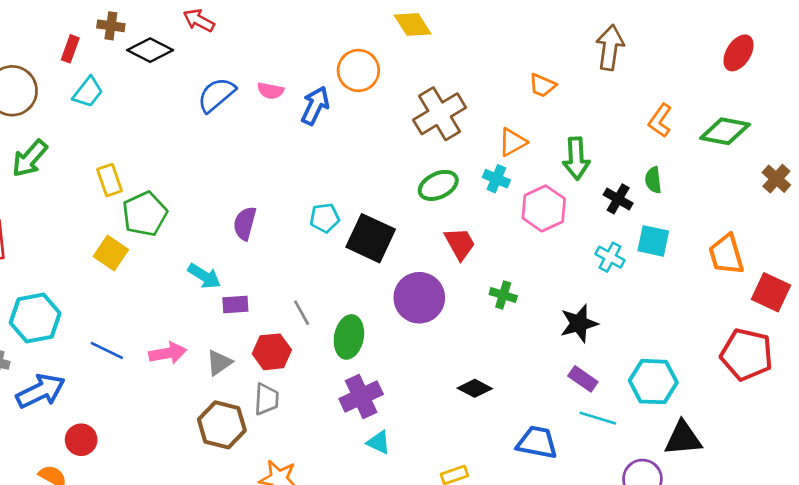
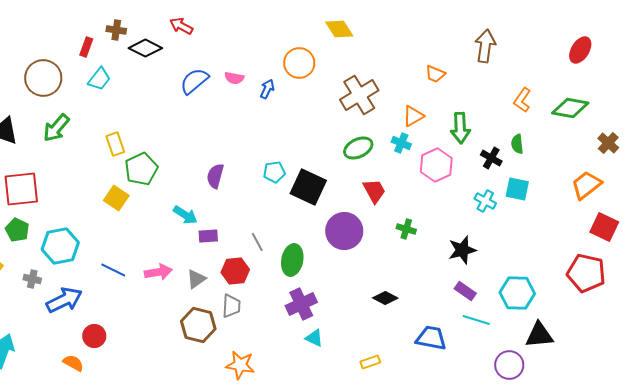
blue arrow: (315, 106) -> (267, 89), size x0.7
orange trapezoid: (726, 254) -> (586, 185), moved, turned 68

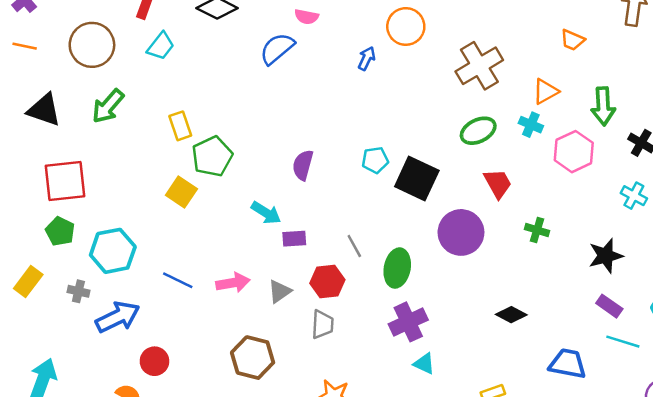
pink semicircle: (234, 78) -> (307, 17), moved
brown hexagon: (198, 325) -> (253, 358), moved

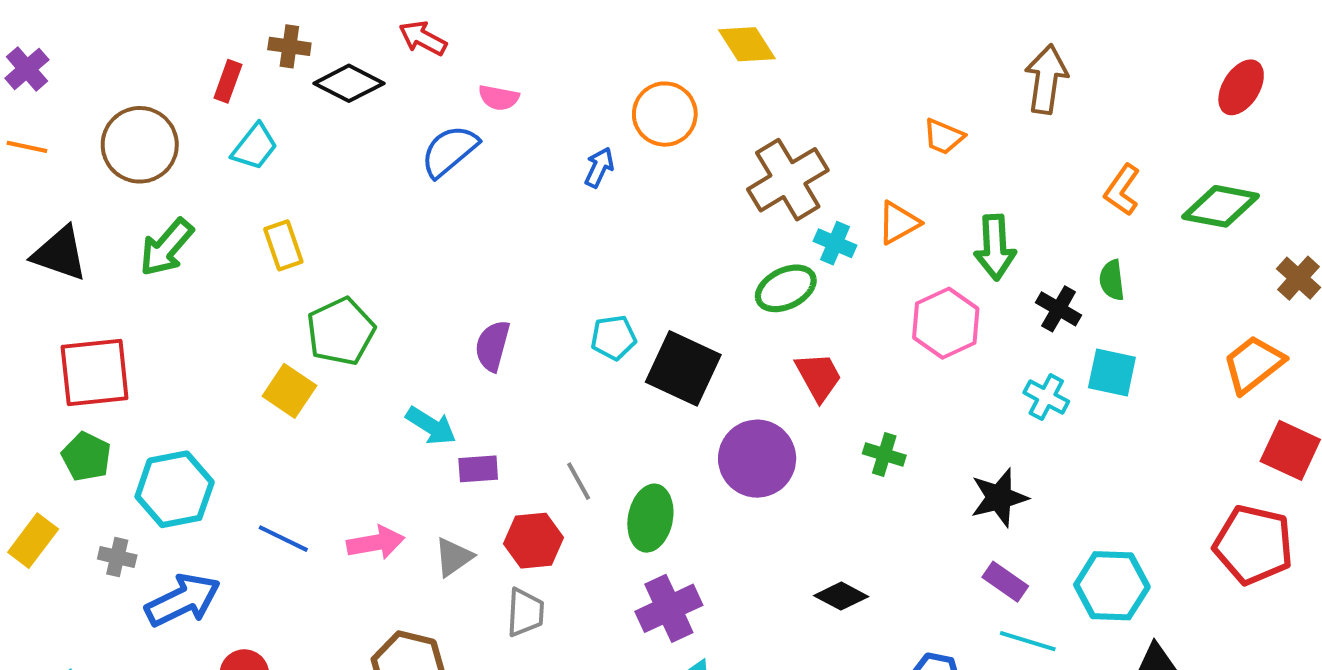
cyan cross: (531, 125) -> (835, 243), moved
yellow rectangle: (180, 126) -> (283, 245), moved

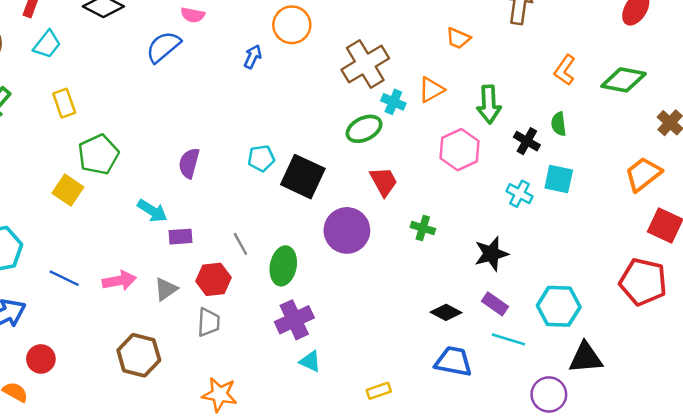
black diamond: (841, 596) -> (446, 312), moved

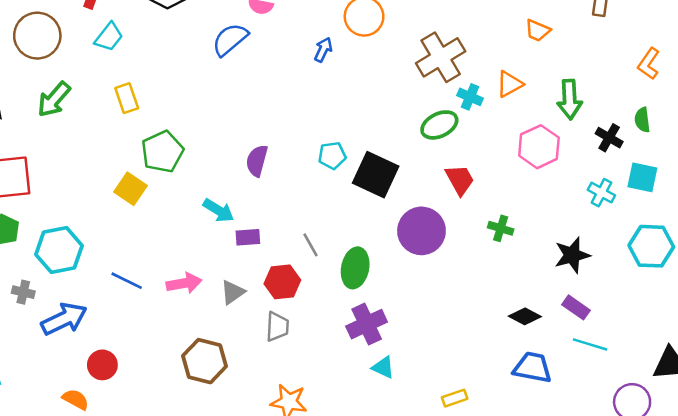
cyan hexagon: (559, 306) -> (651, 246), moved

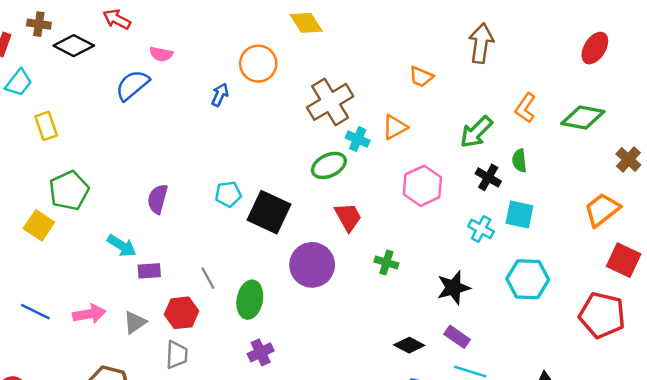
yellow rectangle: (127, 98) -> (46, 126), moved
green arrow: (570, 99) -> (476, 132), moved, turned 48
purple cross: (367, 324) -> (261, 352), size x0.7

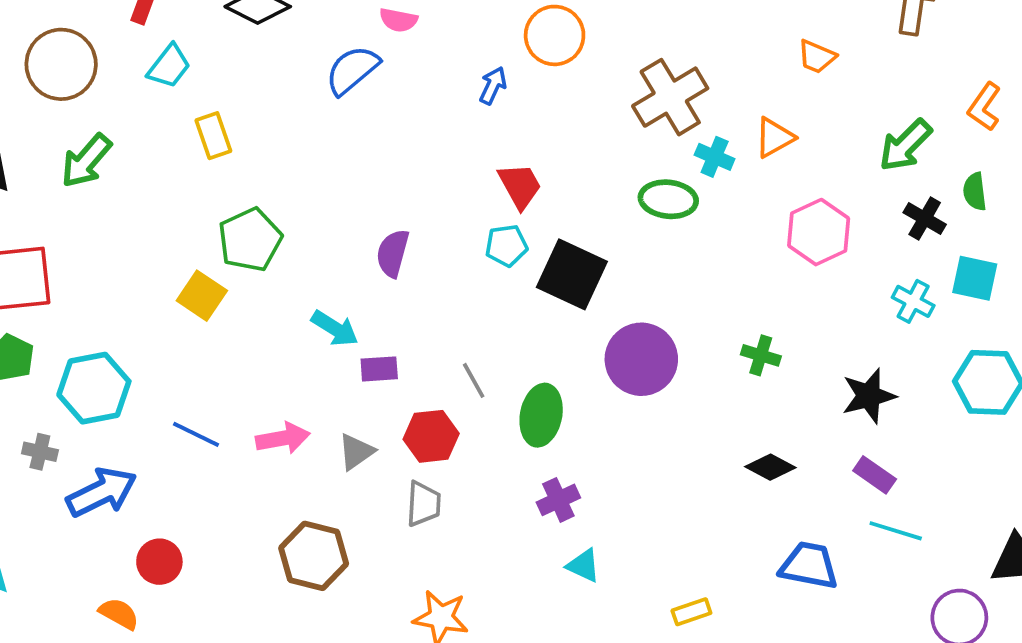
green ellipse: (329, 165) -> (668, 199), turned 32
red trapezoid: (348, 217) -> (520, 186), moved
black diamond: (409, 345) -> (770, 467), moved

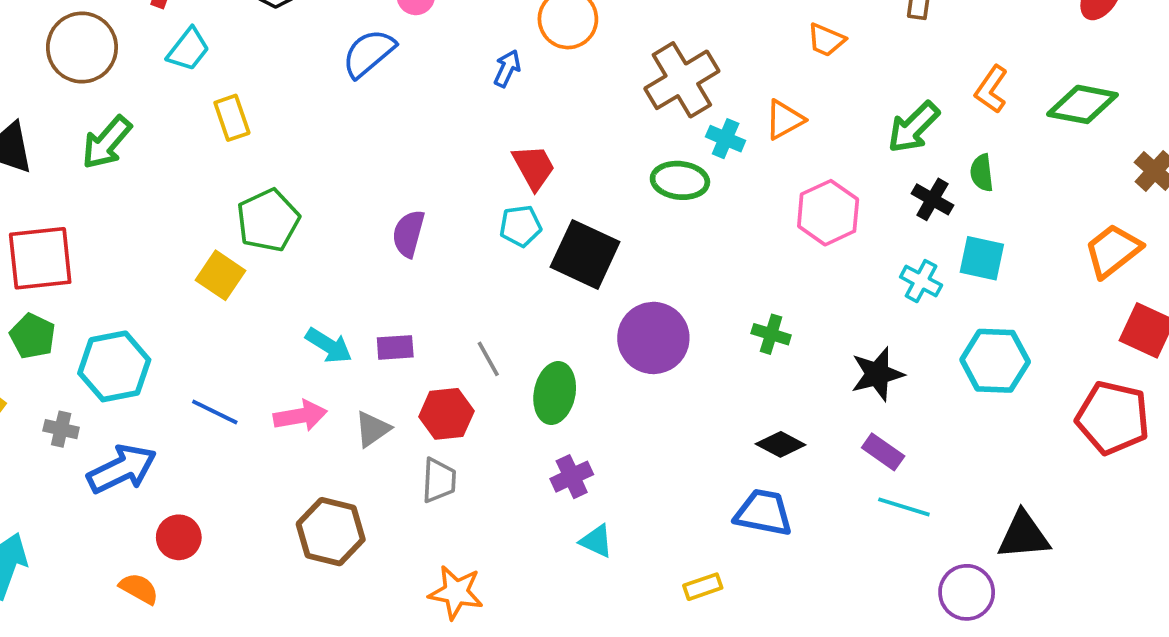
cyan arrow: (335, 328) -> (329, 346), moved
blue trapezoid: (809, 565) -> (763, 513), moved

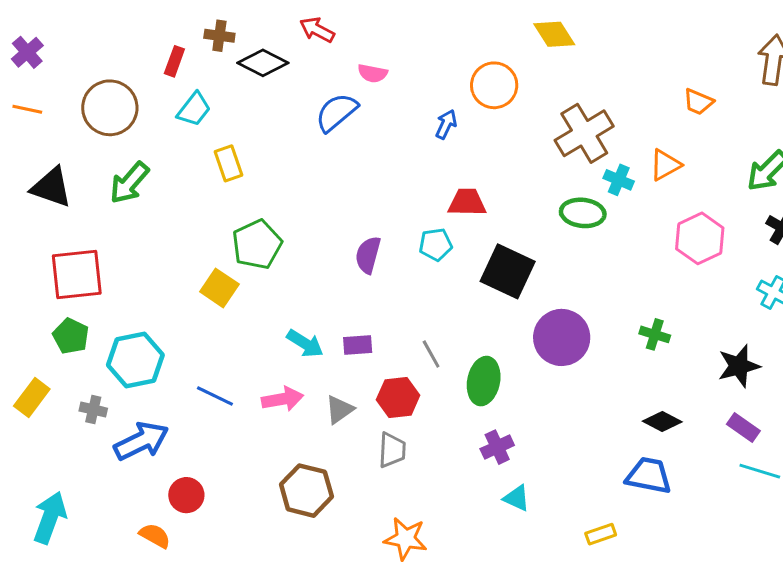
red trapezoid: (534, 167) -> (467, 202), turned -60
cyan pentagon: (520, 226) -> (436, 244), moved

